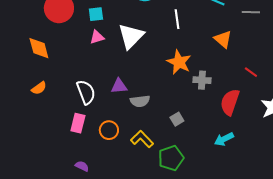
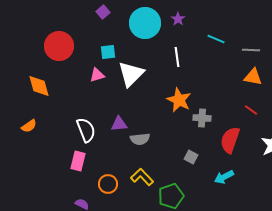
cyan square: (96, 14) -> (108, 52), moved
orange triangle: (223, 39) -> (253, 77), moved, turned -30
orange semicircle: (39, 88) -> (29, 126), moved
gray square: (177, 119) -> (191, 157), moved, turned -32
orange circle: (109, 130) -> (108, 184), moved

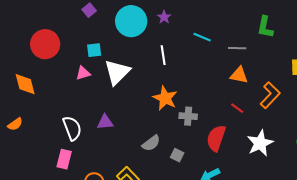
gray semicircle: (140, 139) -> (151, 143), moved, turned -30

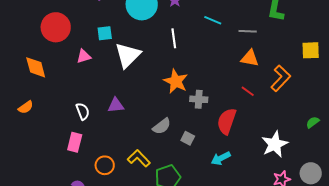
pink triangle: (83, 73) -> (84, 56), moved
white semicircle: (72, 128) -> (83, 111), size x0.7
white star: (260, 143) -> (275, 144), moved

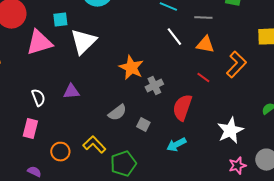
white line: (174, 38) -> (174, 37), moved, turned -30
pink triangle: (84, 56) -> (39, 43), size x1.8
gray cross: (199, 99) -> (154, 86), turned -30

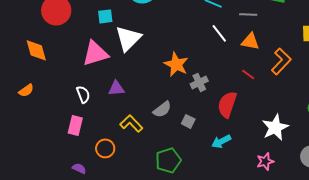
pink triangle: (39, 43) -> (95, 53), moved
yellow L-shape: (94, 145) -> (131, 123), moved
pink star: (237, 166) -> (265, 161), moved

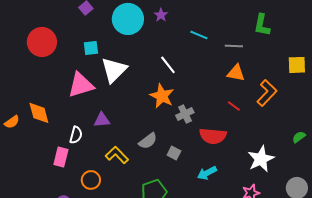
white line: (219, 33) -> (168, 65), moved
orange diamond: (36, 50) -> (39, 113), moved
white semicircle: (83, 94) -> (76, 135), moved, turned 36
red semicircle: (227, 104) -> (213, 136), turned -104

